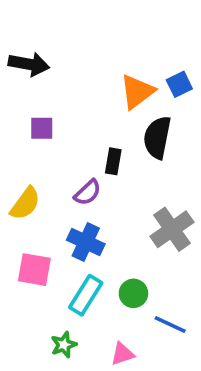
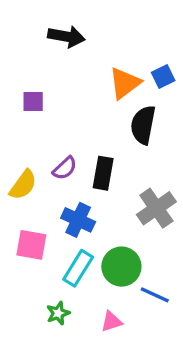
black arrow: (29, 64) -> (66, 37), moved
purple square: (42, 128) -> (33, 102), moved
black rectangle: (113, 161) -> (103, 173), moved, size x1.4
purple semicircle: (88, 193) -> (65, 168), moved
green circle: (133, 293) -> (121, 267), size x1.5

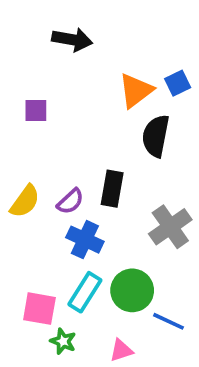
purple semicircle: (65, 168) -> (70, 201), moved
pink square: (31, 245) -> (39, 309), moved
green star: (58, 313) -> (63, 341), turned -30

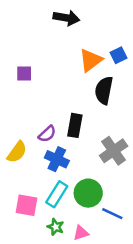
black arrow: (72, 40) -> (66, 18), moved
yellow semicircle: (25, 201) -> (17, 152), moved
green star: (63, 341) -> (56, 227), moved

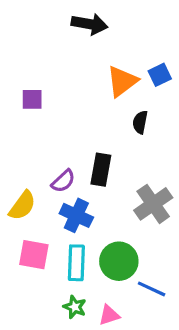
black semicircle: (104, 90) -> (140, 122), size x0.6
cyan rectangle: (57, 194) -> (76, 263), turned -30
pink square: (27, 205) -> (34, 255), moved

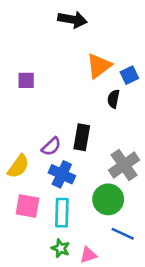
blue square: (160, 75) -> (129, 75), moved
green circle: (119, 261) -> (108, 199), moved

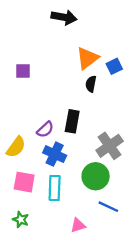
black semicircle: (113, 99) -> (91, 84), moved
green star: (61, 248) -> (21, 220), moved

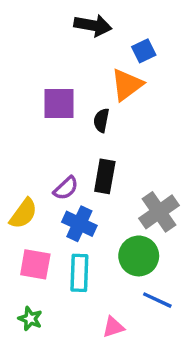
blue square: (114, 66) -> (144, 51), moved
purple square: (23, 71) -> (59, 103), moved, size x1.5
black semicircle: (91, 84) -> (101, 120), moved

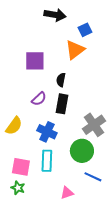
black semicircle: (101, 120) -> (61, 80), moved
purple semicircle: (66, 188) -> (39, 99), moved
pink square: (35, 264) -> (21, 167), moved

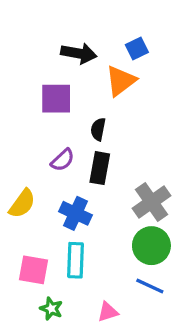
black arrow: (55, 15) -> (79, 53), moved
green circle: (82, 151) -> (151, 246), moved
green star: (18, 188) -> (51, 309), moved

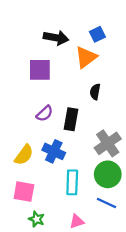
black semicircle: (98, 129) -> (95, 92), moved
yellow semicircle: (22, 204) -> (24, 155), moved
cyan rectangle: (76, 260) -> (72, 182), moved

